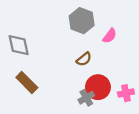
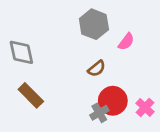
pink cross: (126, 93) -> (145, 107), turned -35

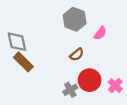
brown rectangle: (31, 95) -> (23, 62), moved
gray cross: (99, 113) -> (70, 90), moved

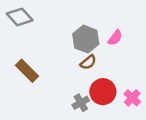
gray hexagon: (75, 19) -> (86, 39), moved
gray diamond: (17, 42) -> (20, 17), moved, turned -30

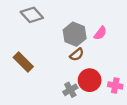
gray diamond: (20, 17) -> (32, 15), moved
pink cross: (132, 98) -> (115, 86), turned -32

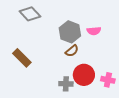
pink semicircle: (100, 33) -> (94, 31), turned 48
gray cross: (70, 90) -> (66, 84), turned 32

